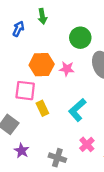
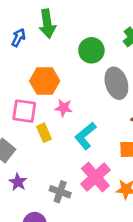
green arrow: (42, 16) -> (47, 24), size x1.5
pink star: (67, 69) -> (64, 108), moved
pink cross: (87, 144) -> (95, 177), size x1.6

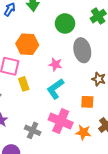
pink star: (64, 108) -> (55, 64), moved
pink cross: (95, 177) -> (61, 121), turned -30

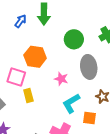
cyan L-shape: (55, 89) -> (71, 103), moved

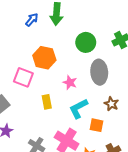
yellow rectangle: (28, 95) -> (47, 102), moved

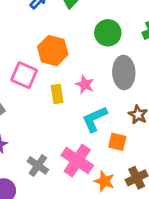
yellow rectangle: (47, 102) -> (57, 94), moved

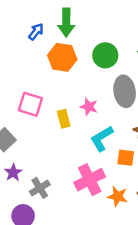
orange hexagon: (53, 51) -> (62, 57), moved
pink cross: (77, 160) -> (90, 180), turned 36
gray cross: (38, 165) -> (40, 188), moved, turned 30

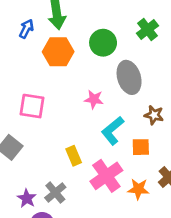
yellow rectangle: (64, 119) -> (74, 156), moved
purple star: (13, 173) -> (27, 198), moved

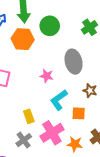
green circle: (103, 43) -> (50, 26), moved
gray cross: (55, 193) -> (24, 140), moved

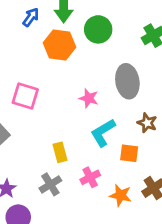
pink cross: (52, 133) -> (90, 177), size x0.6

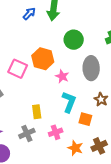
green circle: (98, 29) -> (74, 40), moved
orange hexagon: (60, 45) -> (43, 59), moved
cyan L-shape: (103, 133) -> (69, 102), turned 135

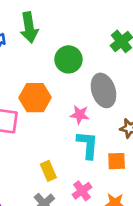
pink star: (62, 76) -> (80, 115), moved

